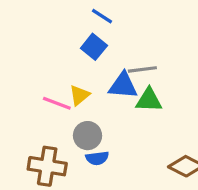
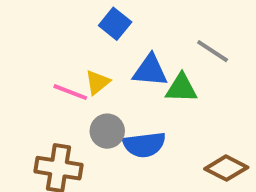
gray line: (142, 69) -> (213, 51), moved, turned 40
blue semicircle: (97, 158) -> (144, 145), moved, size x1.5

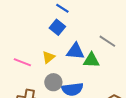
pink line: (70, 92) -> (22, 62), moved

